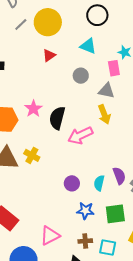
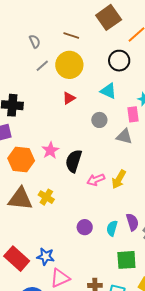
yellow arrow: (104, 114) -> (119, 179), moved, turned 48
pink arrow: (80, 135) -> (96, 180), size x0.7
blue star: (85, 211) -> (46, 256), moved

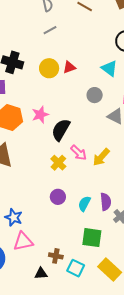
yellow circle: (69, 65) -> (49, 68), moved, size x0.7
pink arrow: (96, 180) -> (79, 153), turned -126
yellow cross: (46, 197) -> (58, 163), moved

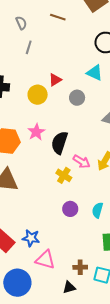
gray line: (50, 30) -> (29, 47), turned -32
yellow circle: (49, 68) -> (38, 95), moved
gray circle: (95, 95) -> (77, 98), moved
pink triangle: (23, 241) -> (45, 260), turned 40

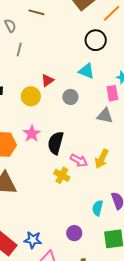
brown line: (58, 17) -> (36, 12), moved
purple circle: (70, 209) -> (74, 233), moved

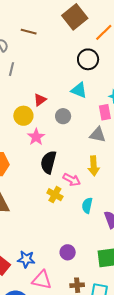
pink star: (32, 134) -> (36, 137), moved
yellow arrow: (102, 159) -> (94, 166), moved, turned -30
cyan semicircle: (98, 208) -> (87, 205), moved

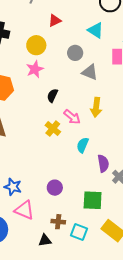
red triangle: (40, 100) -> (55, 21), moved
gray triangle: (98, 135) -> (90, 72), moved
pink star: (36, 137) -> (35, 69), moved
black semicircle: (48, 162) -> (52, 96), size x0.6

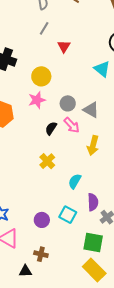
red triangle: (55, 21) -> (64, 46), moved, turned -40
gray circle: (75, 53) -> (68, 103), moved
pink arrow: (72, 117) -> (72, 125), moved
green square: (93, 200) -> (93, 243), moved
cyan square: (79, 232) -> (68, 215), moved

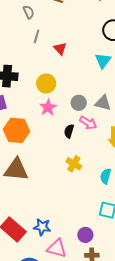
cyan triangle: (102, 69) -> (103, 61), turned 42
purple circle: (42, 220) -> (85, 235), moved

